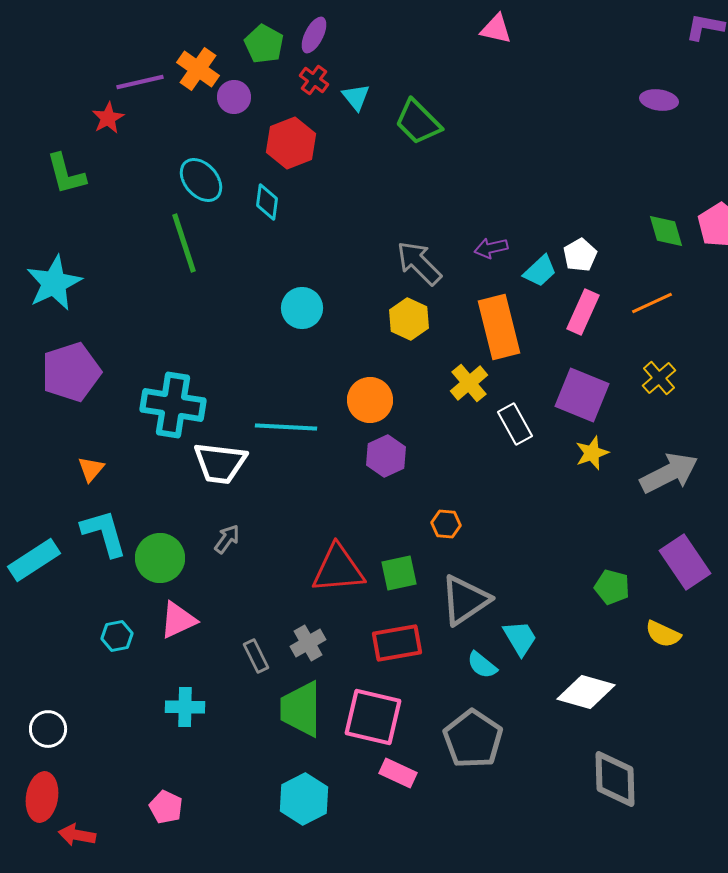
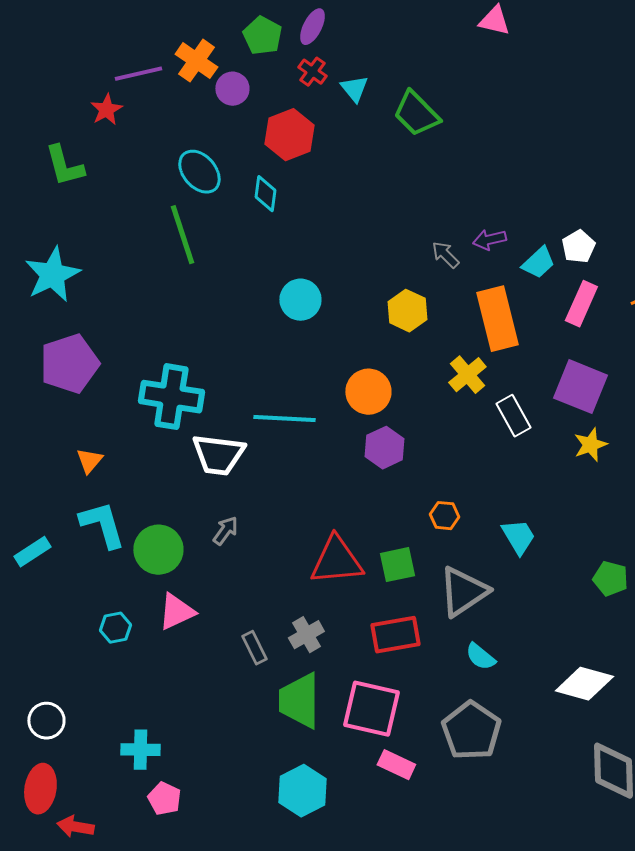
gray arrow: (419, 263) -> (445, 255), moved, size x0.6
cyan rectangle: (34, 560) -> (32, 552), size x0.7
cyan trapezoid: (520, 638) -> (518, 537), moved
cyan cross: (185, 707) -> (140, 750), moved

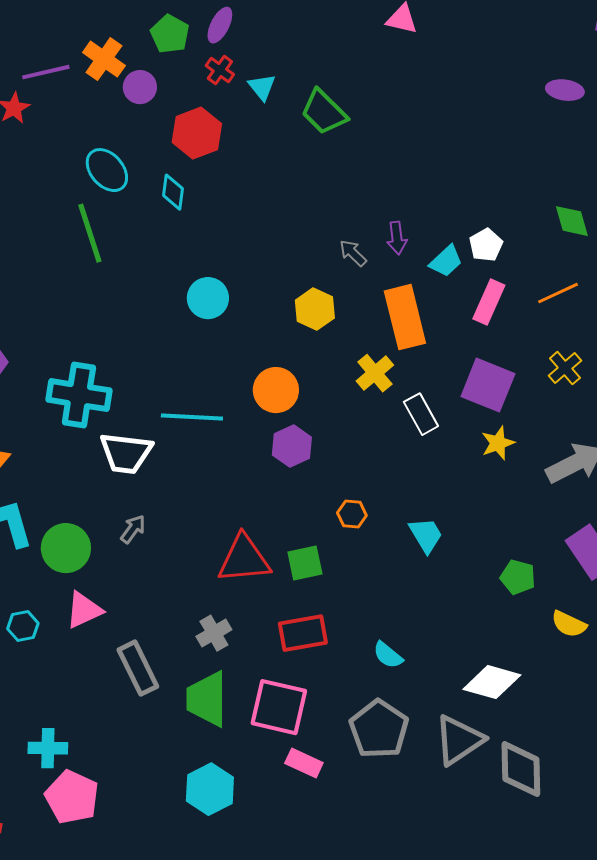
purple arrow: (489, 240) -> (397, 238), turned -84
gray triangle: (463, 592) -> (459, 740), moved
gray rectangle: (254, 648) -> (138, 668), moved, size x1.6
pink pentagon: (164, 799) -> (72, 797), size x1.6

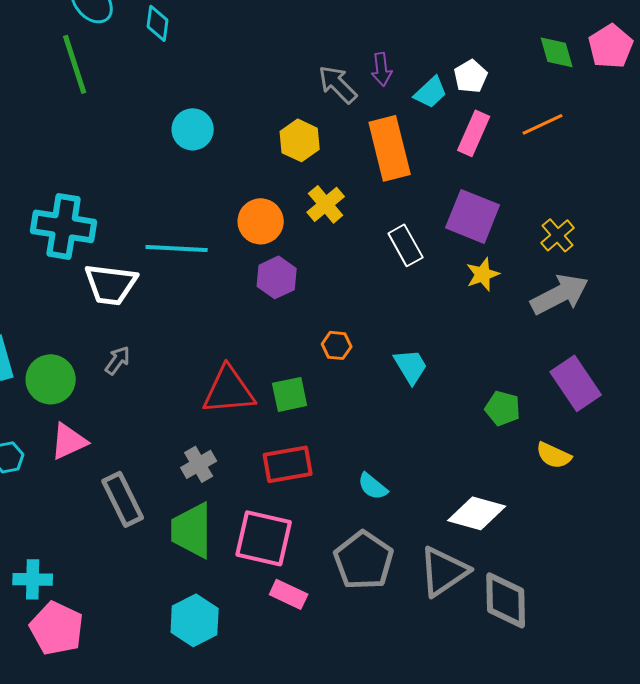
gray arrow: (353, 253) -> (338, 84), size x1.4
yellow cross: (565, 368) -> (558, 235), moved
yellow cross: (375, 373) -> (326, 204), moved

